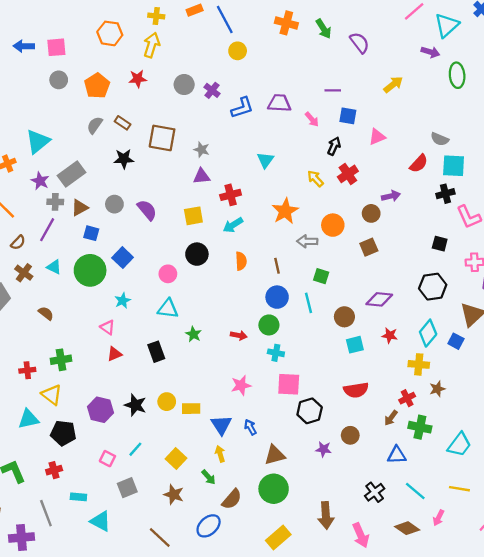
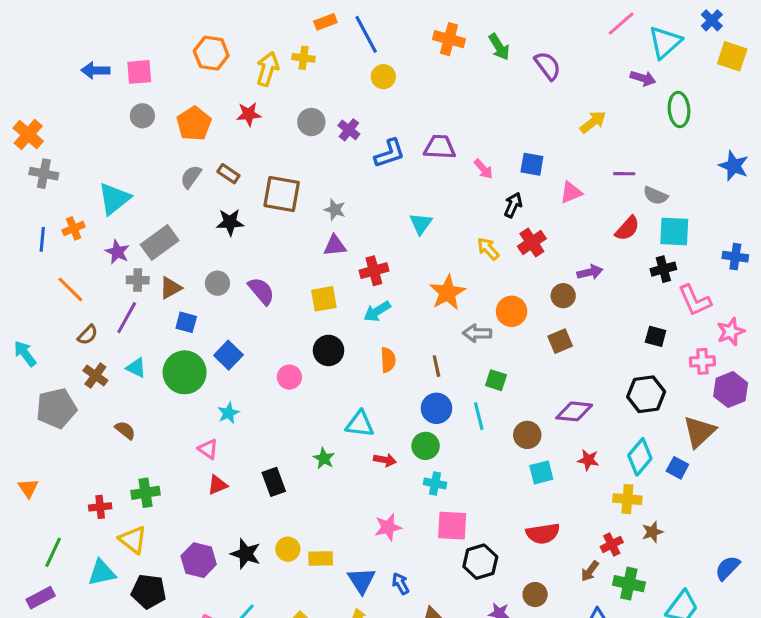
yellow cross: (156, 16) -> (304, 58), moved
purple line: (333, 90) -> (624, 174), moved
cyan triangle: (168, 309) -> (360, 424), moved

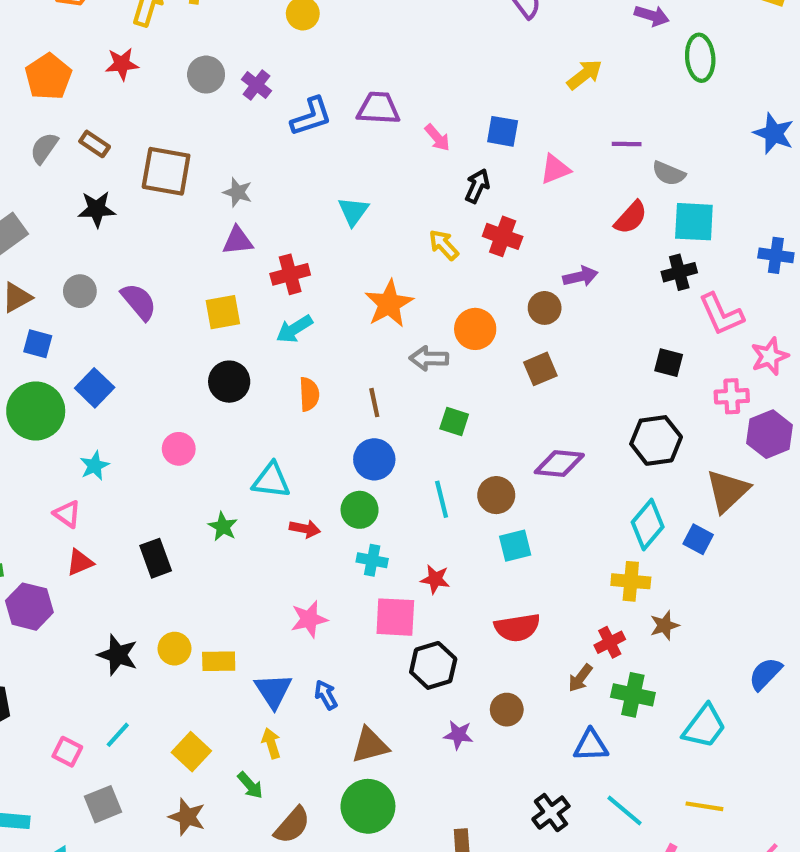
red cross: (532, 242) -> (503, 236), turned -36
pink circle: (289, 377) -> (179, 449), moved
cyan line: (479, 416) -> (442, 499), moved
red star: (588, 460) -> (435, 579), moved
purple hexagon: (199, 560) -> (29, 607), moved

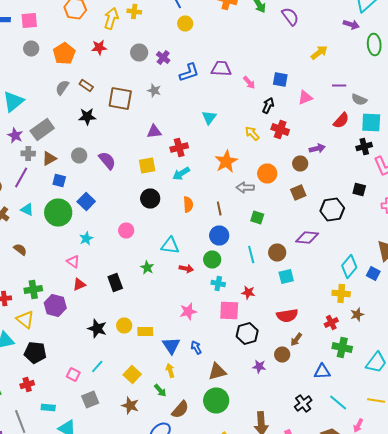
gray star: (238, 192) -> (154, 90), moved
black hexagon: (656, 440) -> (332, 210), moved
brown arrow: (580, 678) -> (296, 340), moved

